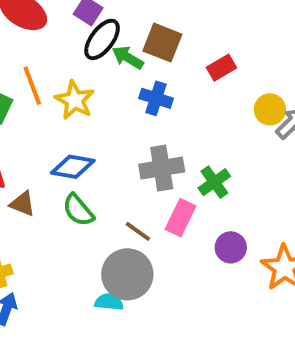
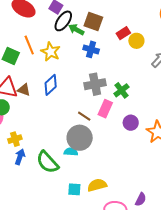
yellow circle: (270, 109) -> (136, 41), moved
blue diamond: (73, 167) -> (51, 85), turned -50
brown triangle: (22, 204) -> (24, 90), moved
green semicircle: (78, 210) -> (47, 162), moved, size x1.4

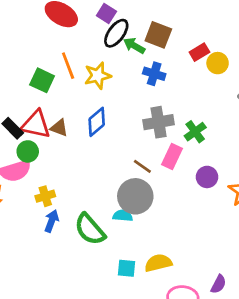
yellow star: (51, 52) -> (98, 76), turned 30

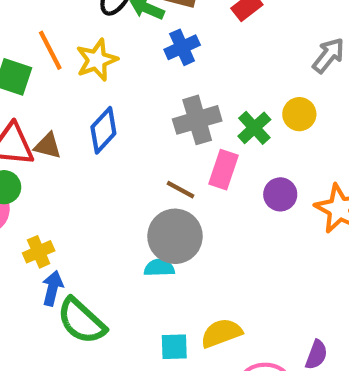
yellow circle: (218, 63) -> (299, 114), moved
blue cross: (154, 74) -> (182, 47), turned -35
green semicircle: (90, 229) -> (81, 321), moved

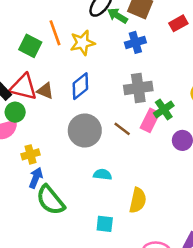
green cross: (254, 128) -> (164, 109), moved
gray circle: (175, 236) -> (85, 131), moved
yellow semicircle: (221, 333) -> (138, 200), moved, turned 115

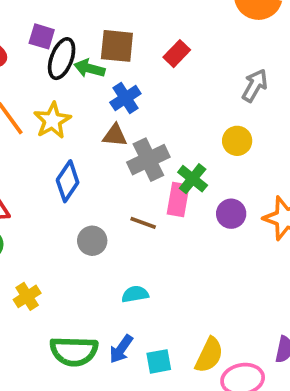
brown triangle: (45, 91) -> (115, 135), moved
gray circle: (85, 131) -> (92, 241), size x0.6
blue arrow: (36, 178) -> (121, 349), moved, turned -150
green semicircle: (51, 200) -> (74, 351), turned -32
yellow semicircle: (138, 200) -> (209, 355), moved, turned 30

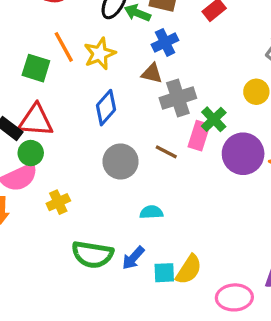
purple circle: (231, 214) -> (243, 154), size x1.6
gray circle: (92, 241) -> (121, 161), size x1.4
yellow semicircle: (209, 355) -> (189, 270), moved

